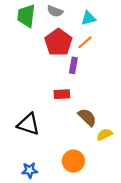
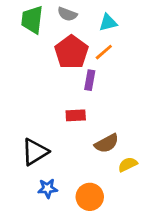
brown semicircle: (87, 117) -> (107, 143), turned 108
black triangle: (28, 124) -> (35, 152), turned -50
blue star: (30, 170) -> (48, 188), moved

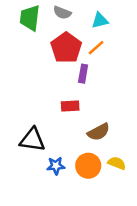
black triangle: (35, 152) -> (32, 140), turned 40
yellow semicircle: (128, 164) -> (117, 163), moved, turned 48
blue star: (48, 188) -> (56, 166), moved
orange circle: (90, 197) -> (88, 166), moved

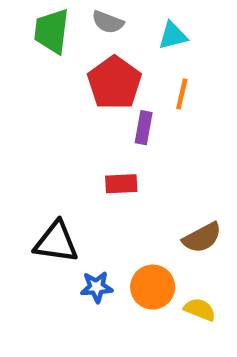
orange line: (96, 48) -> (182, 94), moved, turned -36
brown semicircle: (99, 132) -> (202, 238), moved
yellow semicircle: (117, 163) -> (200, 309), moved

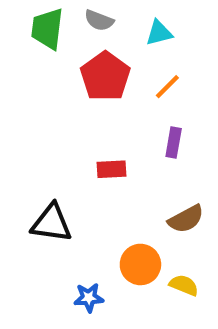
orange line: (182, 94) -> (167, 87), turned 32
purple rectangle: (144, 128) -> (174, 142), moved
blue star: (96, 287) -> (89, 298), moved

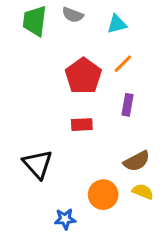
red pentagon: (105, 76) -> (83, 76), moved
black triangle: (52, 223) -> (38, 164), turned 40
yellow semicircle: (184, 285) -> (143, 192), moved

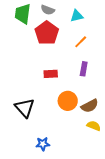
red pentagon: (83, 76) -> (47, 33), moved
red rectangle: (82, 125) -> (51, 74), moved
orange circle: (103, 195) -> (68, 101), moved

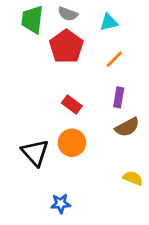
red rectangle: (51, 74) -> (72, 104), turned 40
orange circle: (68, 101) -> (72, 143), moved
brown semicircle: (90, 106) -> (127, 127), moved

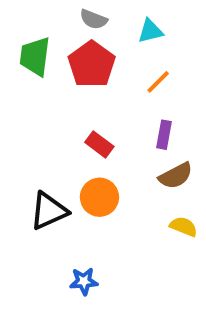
green trapezoid: (32, 20) -> (35, 56), moved
black triangle: (35, 153) -> (49, 211), turned 48
yellow semicircle: (133, 178) -> (184, 227), moved

